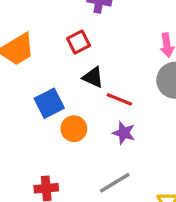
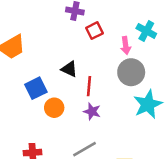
red square: (79, 42) -> (95, 31), moved
red line: (119, 99) -> (89, 86), turned 72

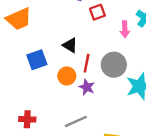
gray circle: (131, 72) -> (114, 65), moved
orange circle: (54, 108) -> (67, 76), moved

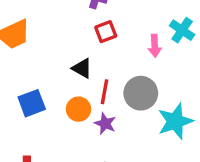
red square: (97, 12) -> (106, 32), moved
blue square: (37, 60) -> (32, 103), moved

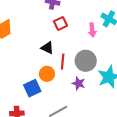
blue square: (32, 103) -> (32, 88), moved
purple star: (105, 124) -> (79, 83), moved

